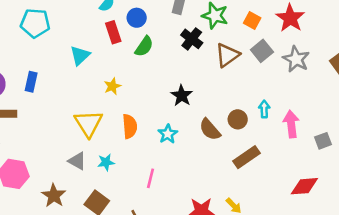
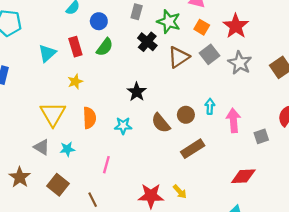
red rectangle: (113, 32) -> (75, 47), moved
cyan star: (168, 134) -> (123, 126), turned 30

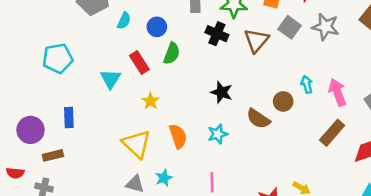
brown rectangle: (193, 149) -> (332, 133), moved

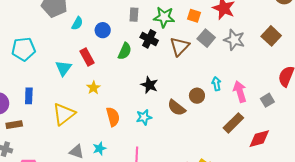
green semicircle: (172, 53) -> (125, 51), moved
yellow triangle: (136, 144) -> (64, 114), moved, turned 35

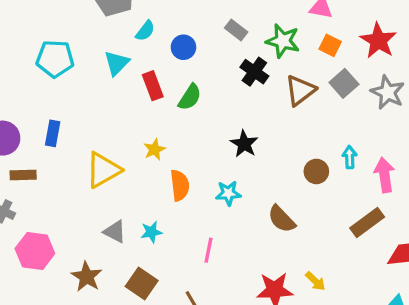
gray rectangle: (134, 15) -> (236, 30), turned -64
green semicircle: (125, 51) -> (190, 97), moved
cyan triangle: (63, 68) -> (117, 63), moved
yellow star: (93, 88) -> (155, 150), moved
brown semicircle: (177, 108) -> (282, 219), moved

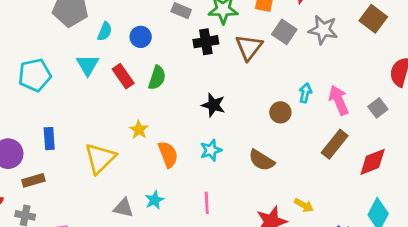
black cross: (254, 72) -> (206, 42), turned -30
cyan arrow: (350, 157) -> (305, 93), turned 30

